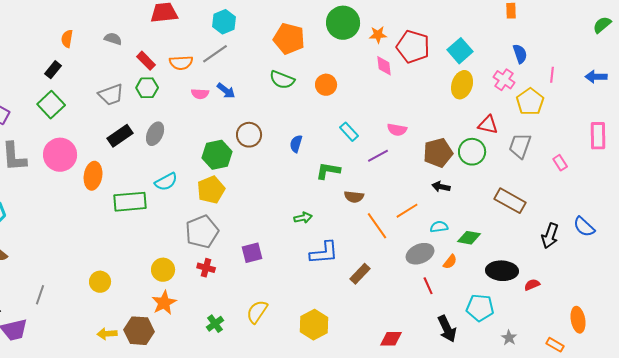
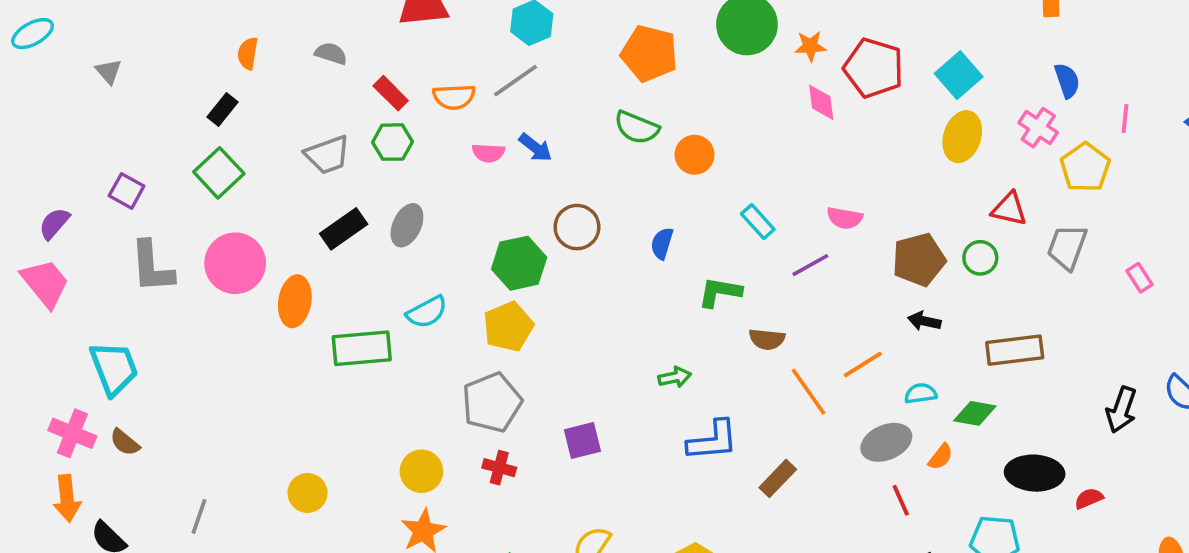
orange circle: (326, 85) -> (695, 155), moved
green circle: (472, 152) -> (980, 258), size x0.7
brown rectangle: (510, 201) -> (1015, 350), moved, turned -36

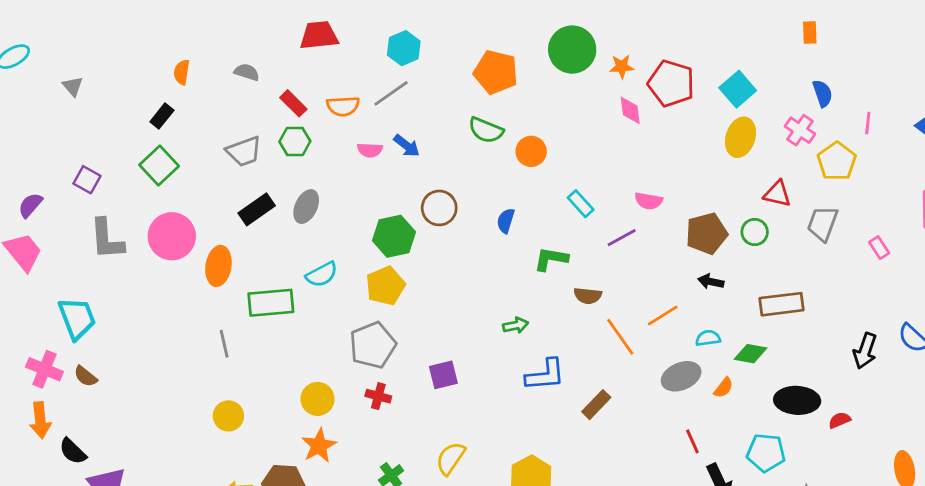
red line: (901, 500) -> (692, 441), moved
gray line: (199, 516) -> (224, 344), moved, turned -32

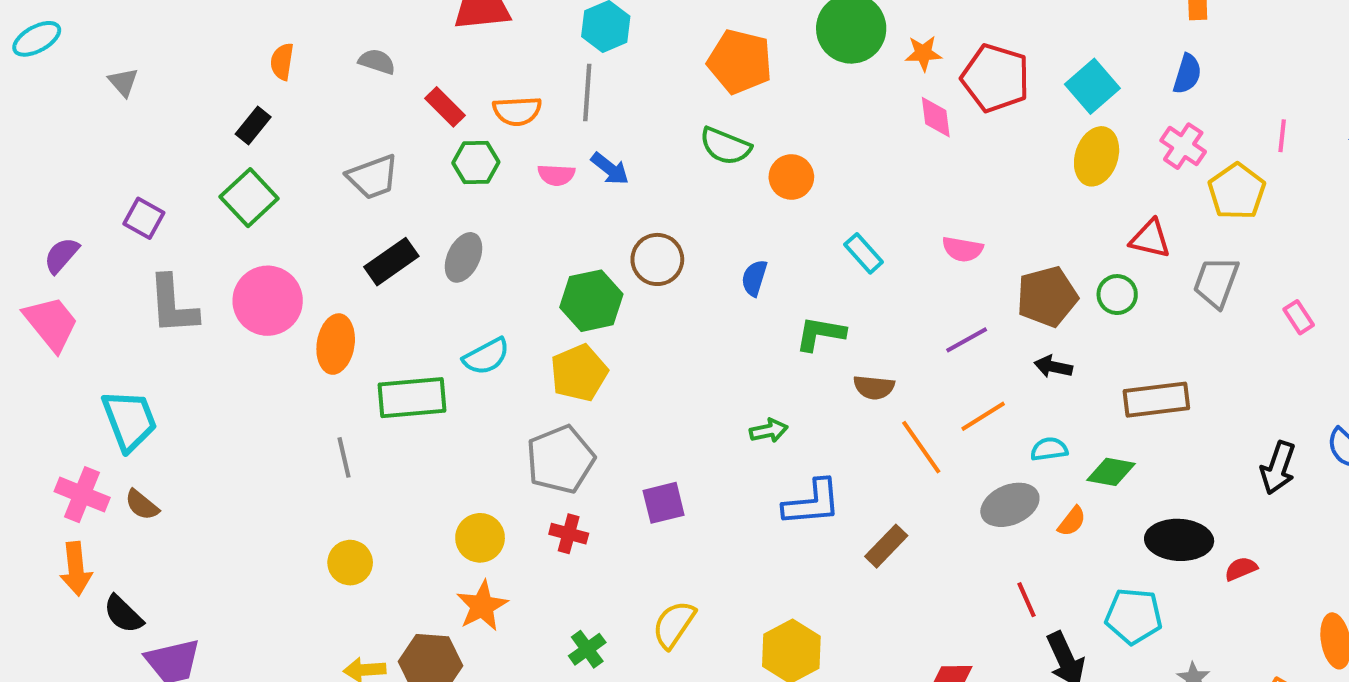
gray line: (391, 93) -> (587, 92), turned -51
blue semicircle: (823, 93) -> (1187, 74), moved, turned 36
green hexagon: (295, 141) -> (476, 163), moved
purple line: (622, 238) -> (967, 340), moved

